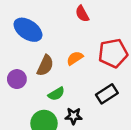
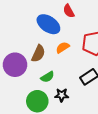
blue ellipse: (28, 30) -> (48, 24), moved
purple circle: (17, 79) -> (15, 65), size x1.5

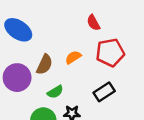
red semicircle: (69, 11) -> (93, 23), moved
blue ellipse: (48, 24) -> (18, 30), moved

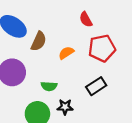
brown semicircle: (45, 64) -> (39, 41), moved
green semicircle: (55, 92) -> (49, 86), turned 35

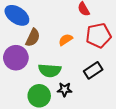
brown semicircle: (39, 41) -> (33, 38), moved
green semicircle: (49, 86) -> (50, 70), size x1.5

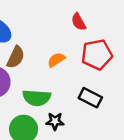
black rectangle: (93, 70) -> (90, 98), turned 60

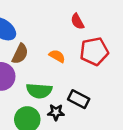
orange semicircle: (56, 60) -> (57, 56), turned 63
black rectangle: (90, 98) -> (79, 99), moved

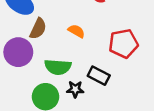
red pentagon: (94, 51) -> (123, 43), moved

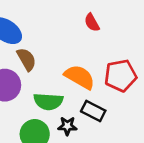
brown semicircle: (38, 29) -> (27, 59), turned -55
orange semicircle: (76, 31) -> (80, 77), moved, size x1.6

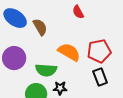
brown semicircle: (27, 59) -> (40, 27), moved
black rectangle: (93, 111) -> (100, 77), moved, turned 42

